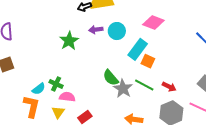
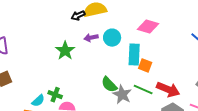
cyan rectangle: (138, 49) -> (134, 54), turned -30
red arrow: (169, 87) -> (168, 89), size x1.6

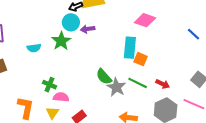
cyan circle: (112, 38) -> (71, 22), moved
red arrow: (168, 89) -> (163, 84), size x0.6
cyan semicircle: (38, 101) -> (34, 48), moved, turned 32

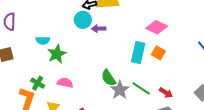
green star: (61, 41) -> (57, 54), moved
orange square: (141, 59) -> (158, 53), moved
green cross: (49, 85) -> (38, 83), moved
pink semicircle: (61, 97) -> (65, 83), moved

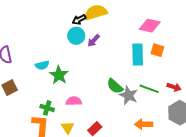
purple arrow: (99, 29) -> (94, 41), turned -32

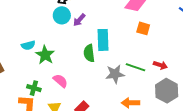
cyan rectangle: (138, 55) -> (103, 40), moved
green semicircle: (115, 86) -> (89, 53), moved, turned 42
gray star: (129, 95) -> (115, 74), turned -30
pink semicircle: (74, 101) -> (60, 81), turned 42

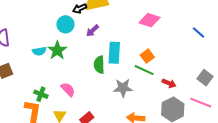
cyan circle: (62, 15) -> (65, 24), moved
orange square: (143, 28) -> (147, 56), moved, turned 32
green star: (45, 55) -> (57, 50), moved
green line: (135, 67) -> (144, 70), moved

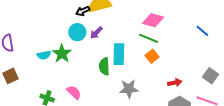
cyan circle: (65, 24) -> (77, 32), moved
green line: (144, 70) -> (149, 38), moved
red arrow: (169, 83) -> (175, 83), turned -32

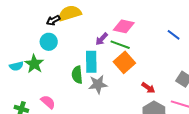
purple arrow: (96, 33) -> (102, 39), moved
orange square: (152, 56) -> (124, 62), size x1.5
red arrow: (175, 83) -> (148, 88), turned 48
gray star: (129, 89) -> (98, 84), moved

